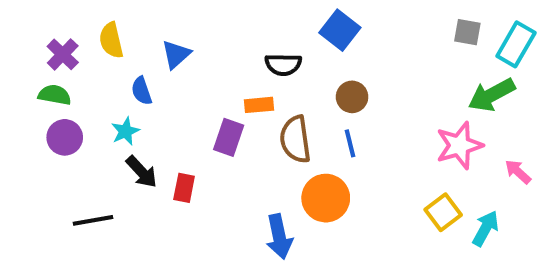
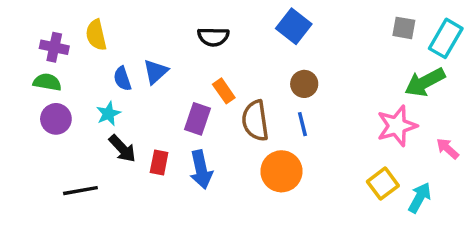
purple cross: (63, 54) -> (54, 47), turned -32
blue triangle: (176, 54) -> (156, 72), moved
black semicircle: (283, 65) -> (213, 37), moved
orange rectangle: (259, 105) -> (224, 91), turned 60
blue arrow: (279, 237) -> (201, 170), moved

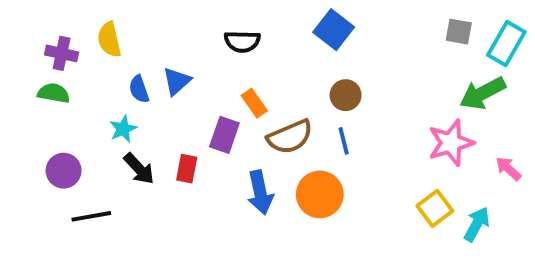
purple circle: (56, 119) -> (64, 171), moved
brown semicircle: (255, 121) -> (290, 137), turned -105
red rectangle: (159, 163) -> (187, 169), moved
blue arrow: (201, 170) -> (260, 192), moved

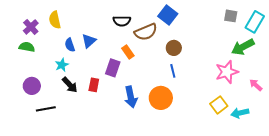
purple cross: (62, 53) -> (31, 27), turned 35
brown semicircle: (290, 137) -> (146, 32), moved
cyan arrow: (477, 224) -> (240, 113), turned -132

